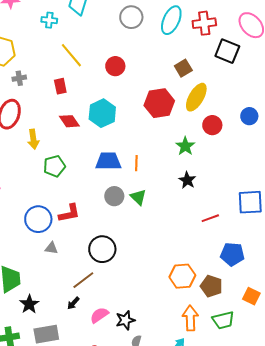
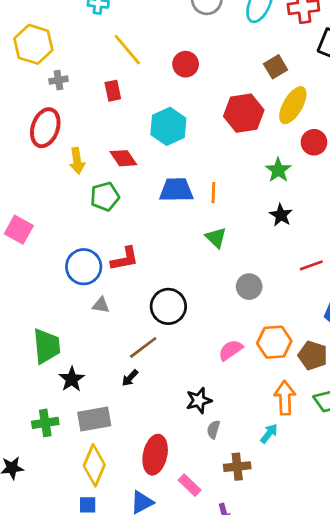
red diamond: (69, 121) -> (123, 158), moved
gray circle: (114, 196) -> (249, 287), moved
pink semicircle: (99, 315) -> (231, 350), moved

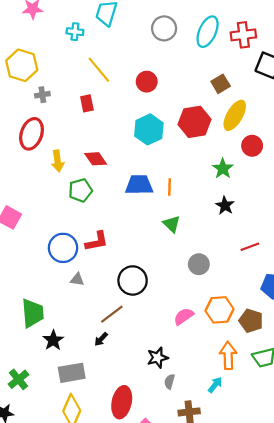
cyan hexagon: (168, 126) -> (149, 129), moved
green cross: (45, 423) -> (18, 379), moved, turned -30

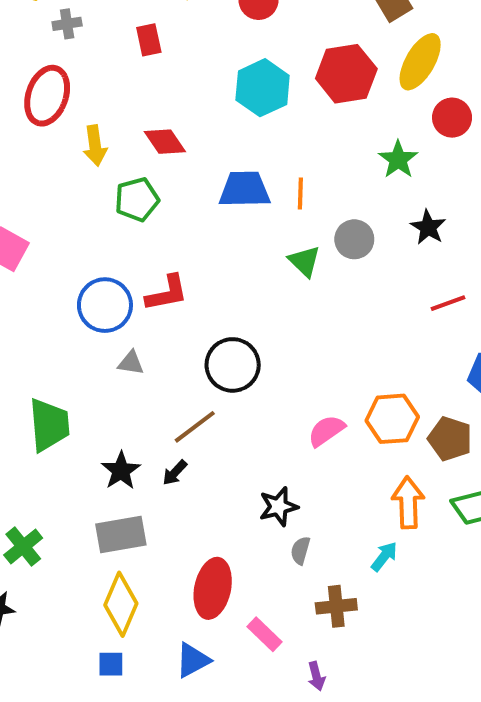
black star: (225, 206) -> (428, 227), moved
gray circle: (199, 264) -> (354, 239), moved
black star: (53, 340) -> (121, 471), moved

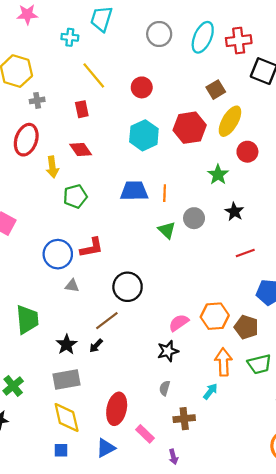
red diamond: (165, 142) -> (81, 150), moved
black star: (278, 507) -> (168, 351), moved
yellow diamond: (121, 604) -> (67, 418), turned -36

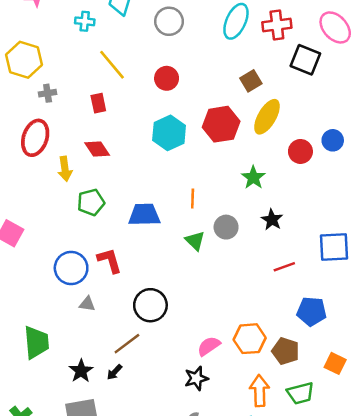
gray circle: (159, 34) -> (169, 21), moved
red circle: (247, 152) -> (300, 151), moved
blue trapezoid: (134, 191) -> (144, 215), moved
red L-shape: (92, 248) -> (110, 261), turned -95

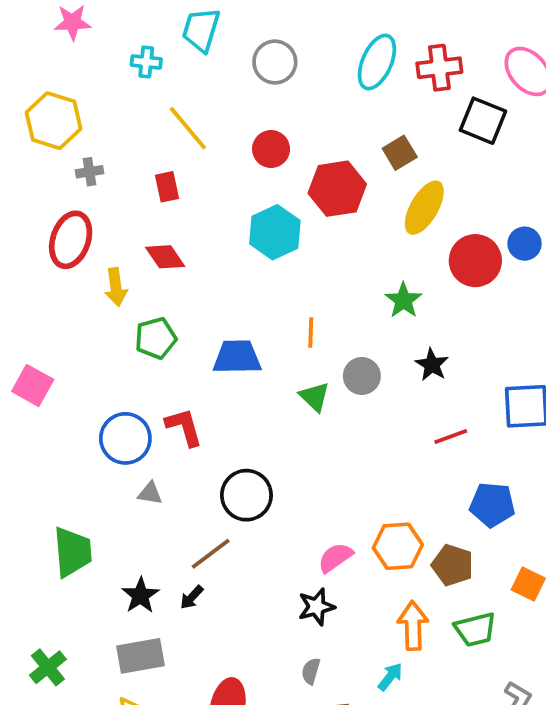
red hexagon: (221, 124) -> (337, 189), moved
red circle: (300, 151) -> (475, 261), size x1.4

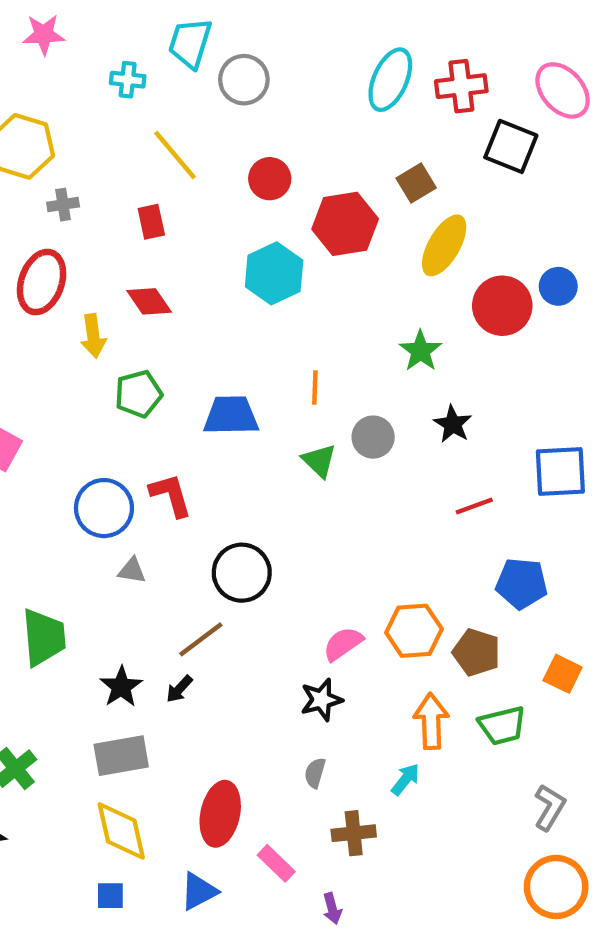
gray circle: (275, 62) -> (244, 80), moved

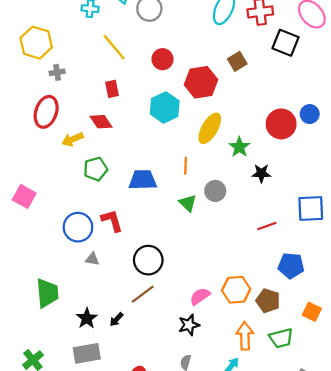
red rectangle: (151, 222) -> (112, 89), moved
yellow ellipse: (444, 245) -> (210, 128), moved
yellow arrow: (93, 336) -> (72, 139), turned 75
black star: (453, 424) -> (261, 173), moved, turned -30
brown line: (201, 639) -> (143, 294), moved

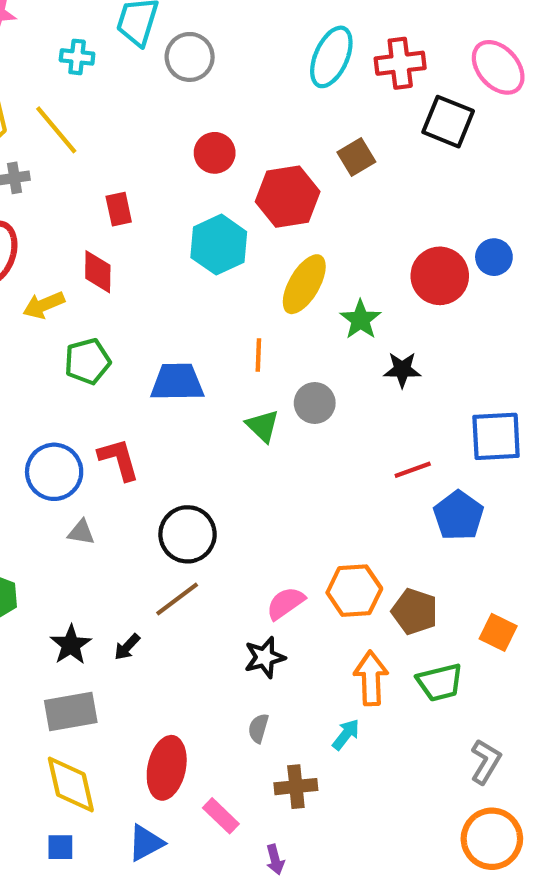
yellow line: (114, 47) -> (56, 130), moved
red diamond: (101, 122) -> (98, 272), turned 35
blue pentagon: (291, 266) -> (459, 516), moved, turned 30

